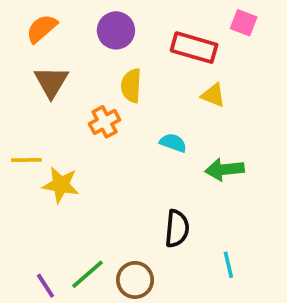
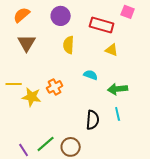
orange cross: (105, 122) -> (55, 87), moved
cyan line: (228, 265) -> (118, 114), moved

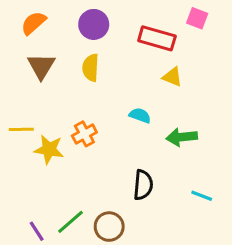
yellow semicircle: (69, 45) -> (91, 68), moved
cyan line: (118, 114) -> (202, 196), moved, turned -56

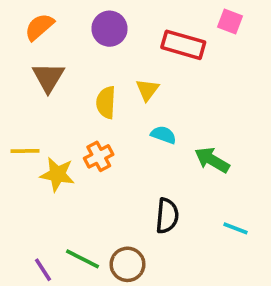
yellow semicircle: (91, 68) -> (106, 102), moved
yellow triangle: (172, 77) -> (147, 90), moved, turned 45
green arrow: (182, 137) -> (212, 160), turned 36
green line: (71, 222) -> (83, 259), turned 68

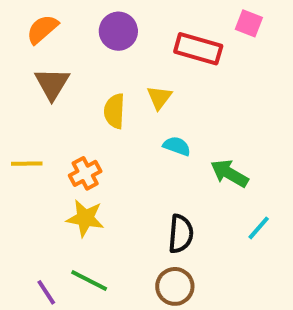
orange cross: (99, 156) -> (85, 173), moved
yellow star: (57, 174) -> (85, 218), moved
cyan line: (235, 228) -> (259, 228), moved, turned -70
brown circle: (127, 264) -> (175, 286), moved

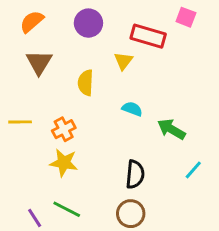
yellow triangle: (159, 97) -> (123, 61), moved

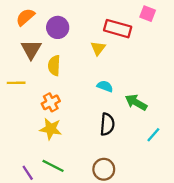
purple circle: (88, 23) -> (58, 27), moved
yellow semicircle: (86, 83) -> (54, 65), moved
yellow line: (20, 122) -> (16, 83), moved
black semicircle: (135, 174) -> (107, 124), moved

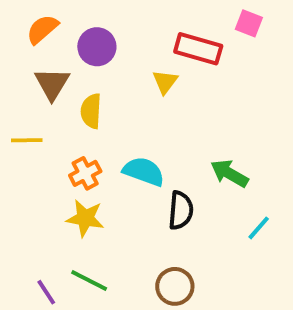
cyan semicircle: (105, 86) -> (144, 171), moved, size x1.5

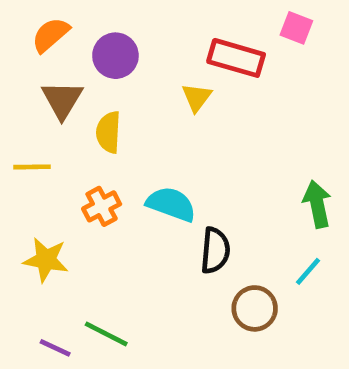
green arrow: (229, 173) -> (317, 204), moved, turned 48
yellow star: (85, 218) -> (46, 260), moved
brown circle: (175, 286) -> (255, 308), moved
purple line: (46, 292) -> (55, 348), turned -32

